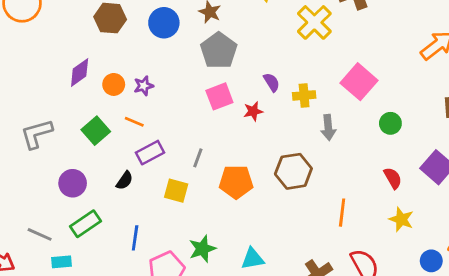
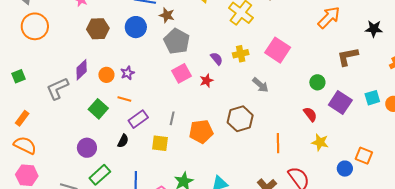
yellow cross: (304, 95) -> (241, 54), moved
green circle: (390, 123) -> (317, 82), moved
gray arrow: (328, 127) -> (260, 85), turned -36
gray L-shape: (37, 134) -> (57, 89), moved

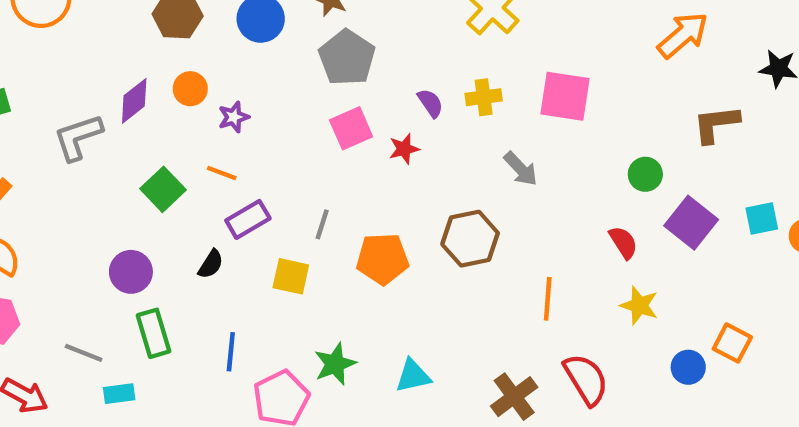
pink square: (278, 50) -> (565, 96), turned -30
orange circle: (106, 75) -> (190, 89), moved
green rectangle: (100, 175) -> (154, 333), turned -70

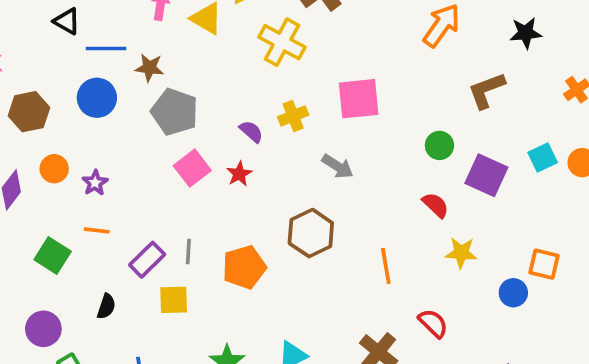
purple rectangle: (248, 219) -> (147, 260), moved
red semicircle: (586, 379) -> (433, 323), size x0.7

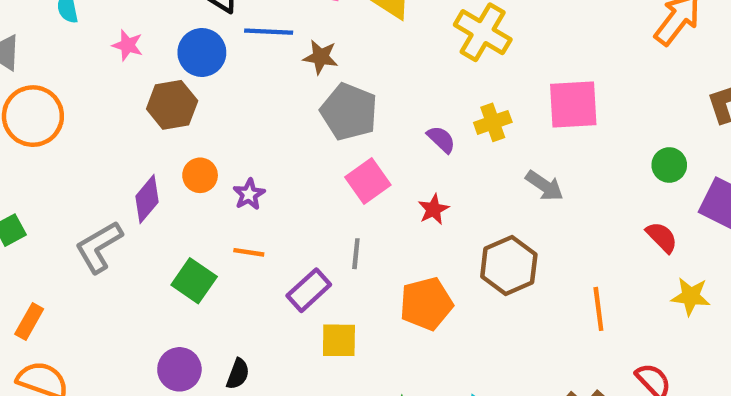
blue circle: (97, 98) -> (202, 52), moved
red star: (239, 174) -> (433, 209), moved
gray line: (188, 252) -> (356, 254), moved
black semicircle: (106, 306) -> (238, 374), moved

